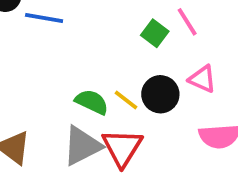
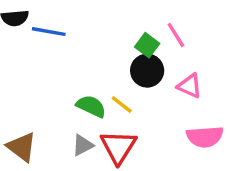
black circle: (160, 94) -> (147, 71), moved
gray triangle: (82, 146) -> (83, 145), size x0.6

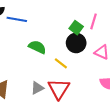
pink line: (176, 35) -> (94, 21), turned 49
green semicircle: (91, 106) -> (37, 47), moved

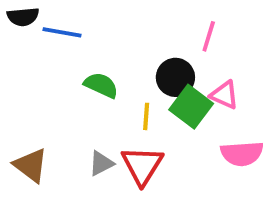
green square: (76, 28) -> (191, 107), moved, size x1.5
yellow line: (61, 63) -> (146, 116), turned 56

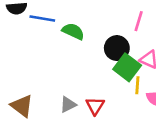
green semicircle: (101, 85) -> (73, 31), moved
yellow line: (146, 116) -> (137, 85), moved
red triangle: (142, 165) -> (95, 106), size x0.7

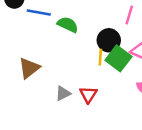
yellow line: (137, 85) -> (100, 57), moved
brown triangle: (22, 106) -> (29, 68), moved, turned 45

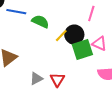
yellow line: (100, 57) -> (61, 36), moved, turned 40
green square: (118, 58) -> (82, 50), turned 35

